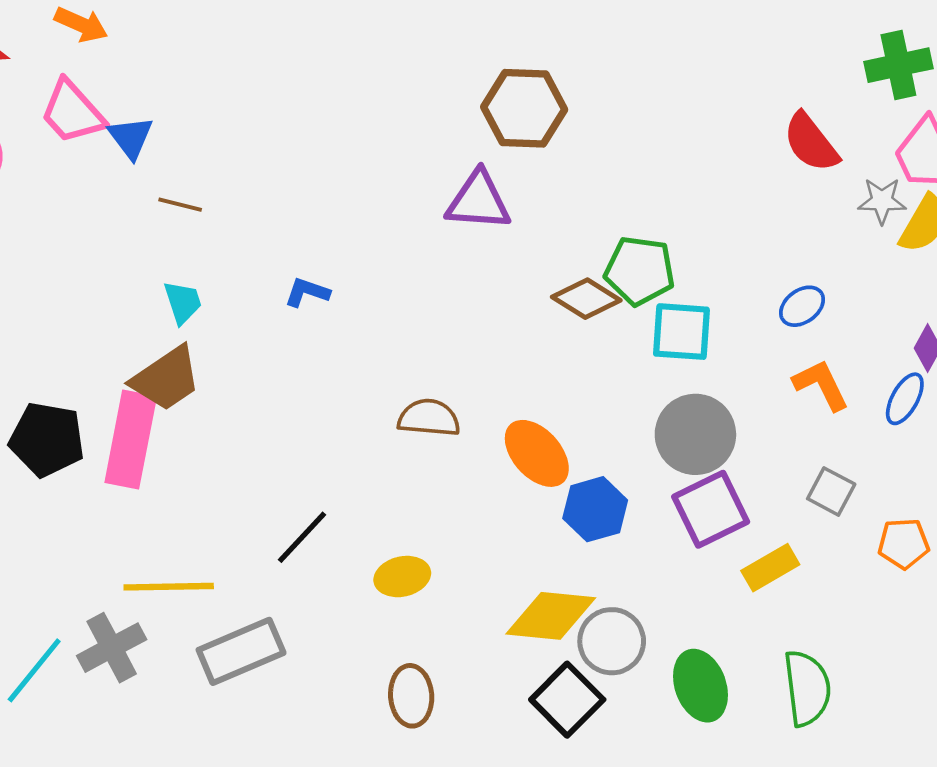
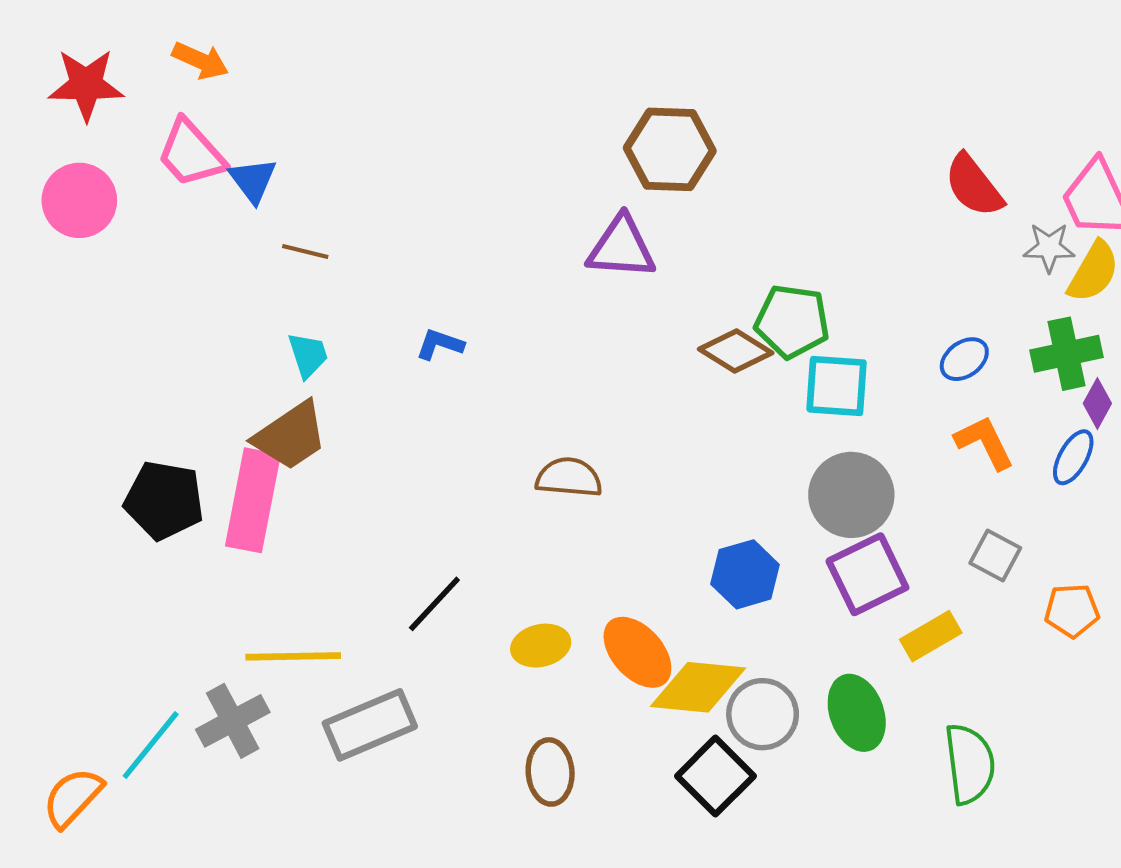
green cross: (898, 65) -> (1067, 354), moved
orange ellipse: (537, 453) -> (637, 652), moved
green ellipse: (700, 686) -> (857, 713), moved

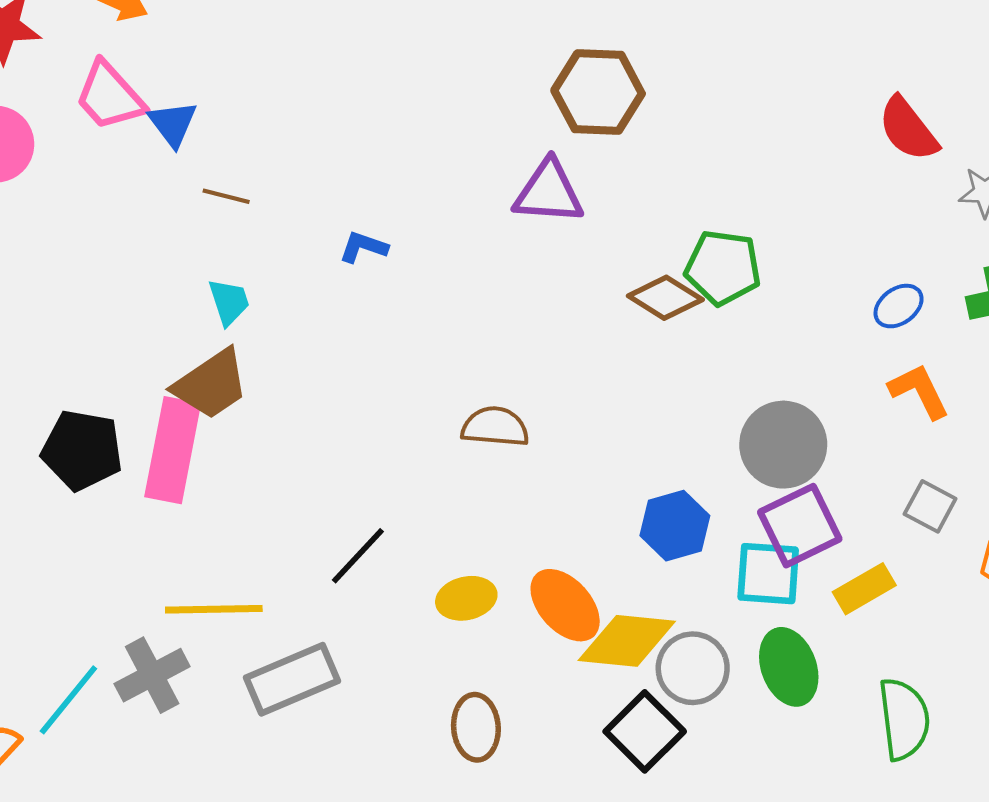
blue L-shape: (440, 344) -> (363, 247), moved
cyan square: (837, 386) -> (768, 574), moved

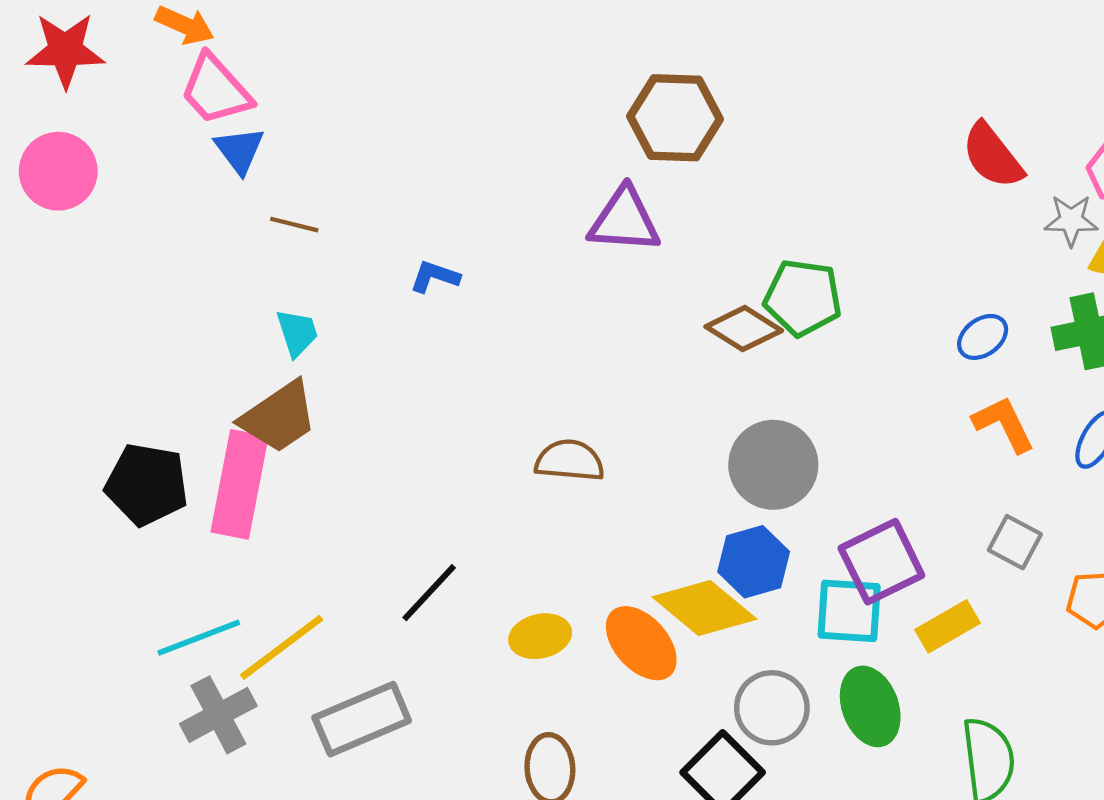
pink trapezoid: (110, 96) -> (216, 90), moved
gray circle: (783, 445) -> (773, 465), moved
yellow line: (214, 609) -> (282, 647), turned -36
yellow diamond: (627, 641) -> (704, 608), moved, turned 34
cyan line: (68, 700) -> (199, 638), moved, turned 30

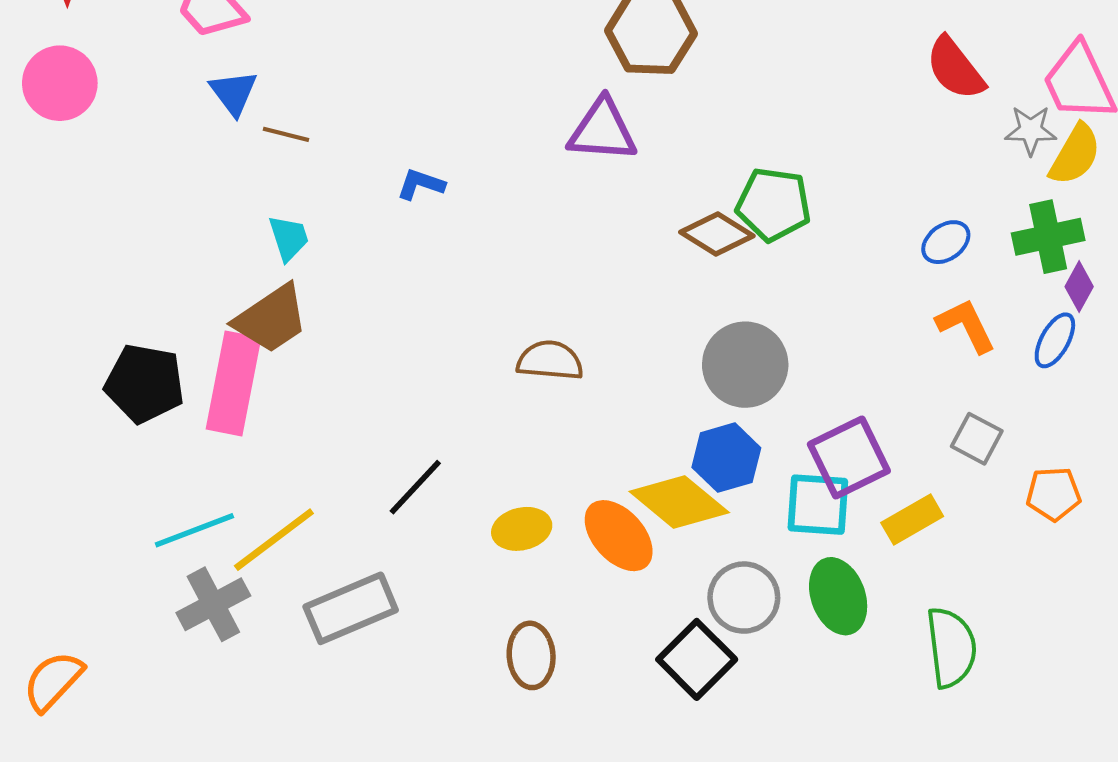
blue triangle: (239, 150) -> (234, 93), moved

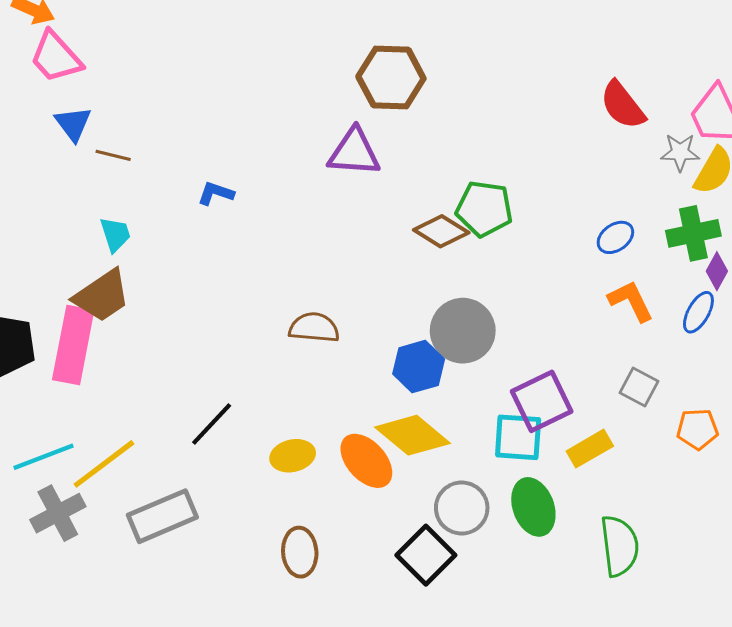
blue hexagon: (726, 458) -> (419, 367), moved

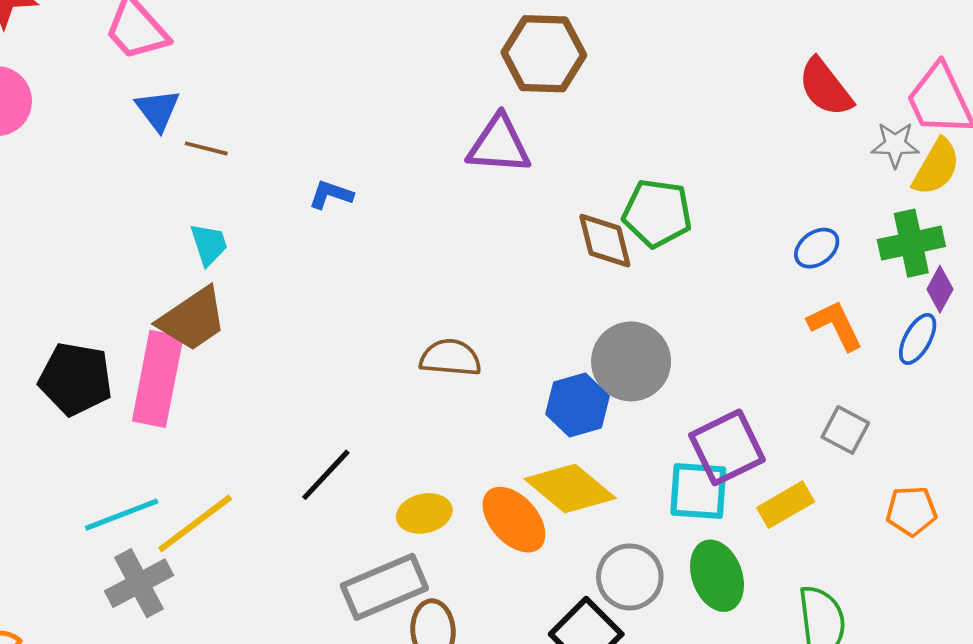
brown diamond: (441, 231) -> (605, 241), turned 44
orange pentagon: (697, 429) -> (911, 511), moved
gray rectangle: (162, 516) -> (384, 587), moved

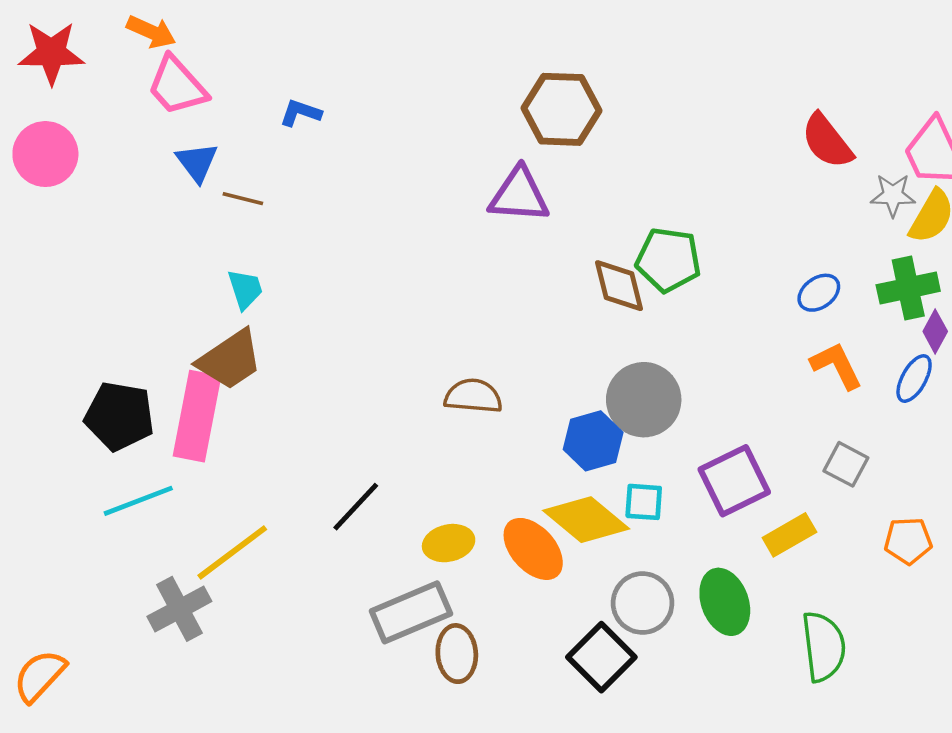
blue L-shape: (331, 195) -> (300, 113), moved
cyan square: (698, 491) -> (644, 502), moved, size x0.7
cyan line: (122, 515) -> (138, 501), moved

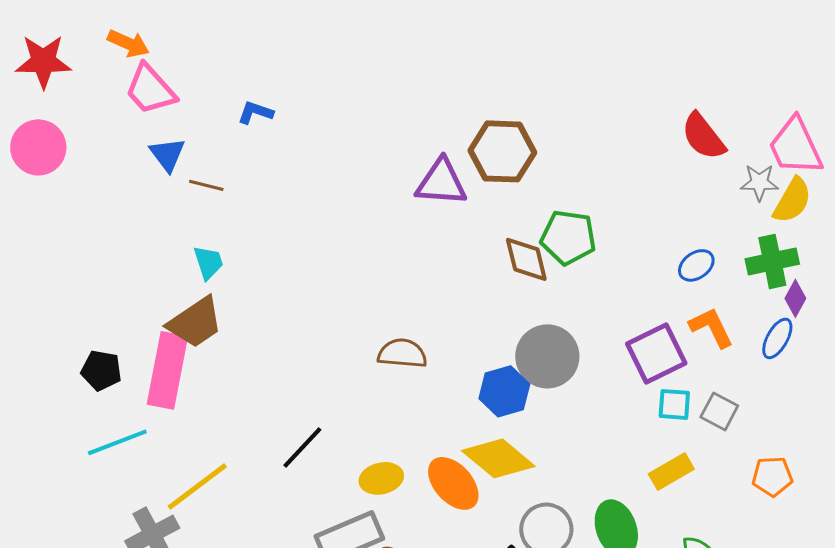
brown hexagon: (561, 109) -> (502, 151), moved
black pentagon: (119, 416) -> (101, 370), size x0.7
purple square: (734, 481) -> (656, 353), moved
cyan square: (644, 502) -> (674, 404), moved

